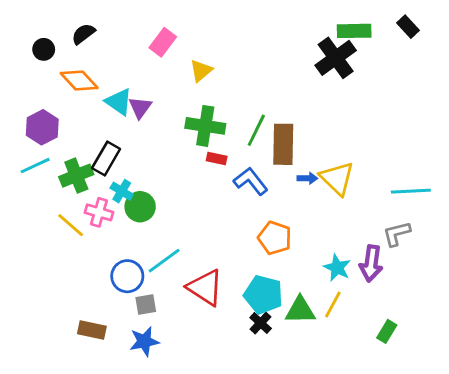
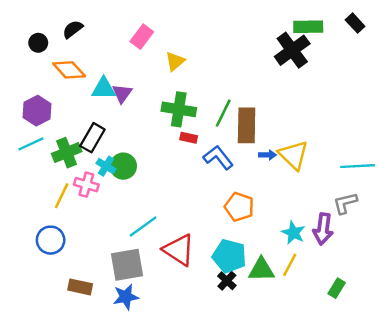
cyan triangle: (119, 102) -> (104, 88), turned -35
green circle: (140, 207) -> (123, 166), moved
yellow line: (71, 225) -> (62, 196), turned 75
blue circle: (127, 276) -> (51, 240), moved
gray square: (146, 305) -> (127, 265), size x1.8

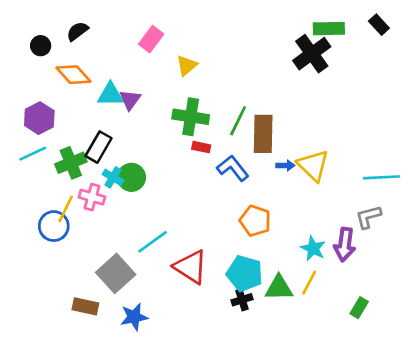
blue circle: (51, 240) -> (54, 226), moved
gray square: (127, 265) -> (116, 273), moved, turned -32
black cross: (227, 281) -> (242, 300), turned 30

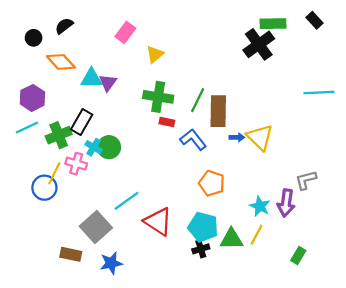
cyan line: (382, 177) -> (319, 93), moved

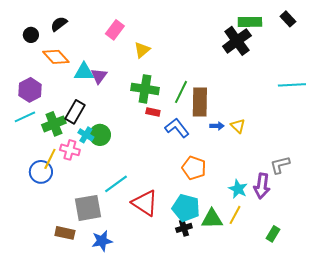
yellow triangle: (260, 137) -> (238, 126), size x0.6
gray square: (96, 227) -> (88, 208), turned 32

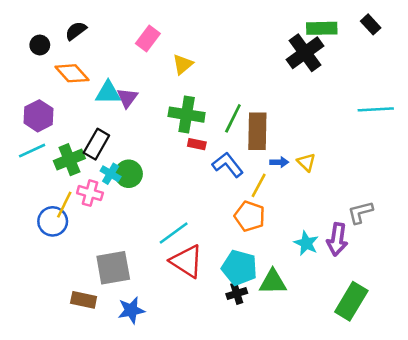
cyan line: (116, 184) -> (174, 233), moved
yellow line: (235, 215) -> (259, 185), moved
green rectangle: (273, 234) -> (351, 301), size x1.8

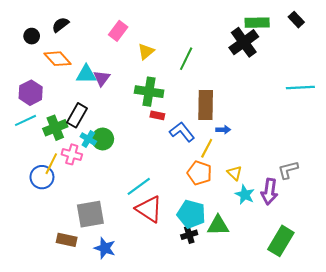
green line: (233, 118) -> (186, 59), moved
yellow triangle: (306, 162) -> (234, 173), moved
blue star: (131, 310) -> (105, 248), turned 30

